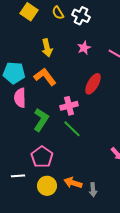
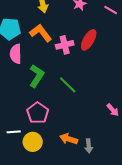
pink cross: (69, 106) -> (65, 45), moved
yellow circle: (47, 186) -> (33, 142), moved

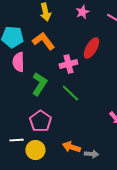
pink cross: (65, 45) -> (68, 64), moved
gray arrow: (89, 146) -> (91, 154), turned -80

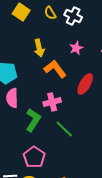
orange L-shape: (43, 41) -> (55, 69), moved
pink cross: (68, 64) -> (52, 102), moved

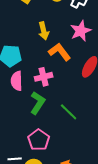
pink star: (76, 48) -> (81, 31), size x1.5
pink cross: (52, 102) -> (44, 77), moved

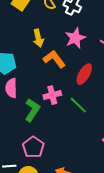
pink cross: (44, 77) -> (52, 95), moved
green line: (69, 112) -> (78, 105), moved

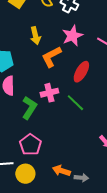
orange L-shape: (54, 59) -> (51, 57), turned -80

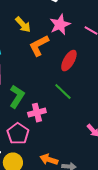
yellow arrow: (35, 36) -> (23, 25), turned -30
pink cross: (49, 93) -> (37, 113), moved

